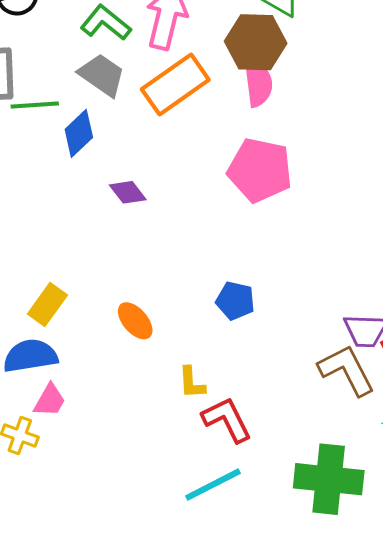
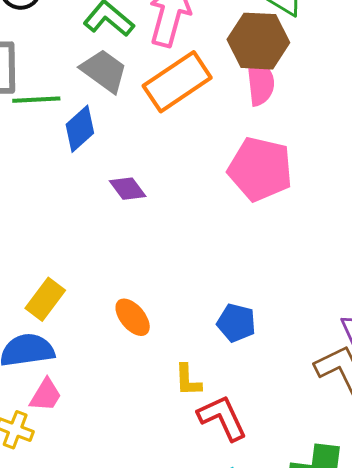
blue pentagon: (235, 301) -> (236, 323), moved

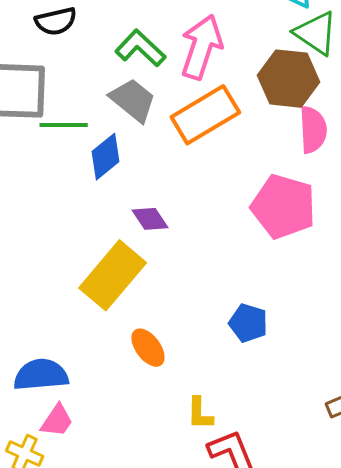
pink semicircle: (260, 82) -> (313, 130), moved
yellow rectangle: (45, 299) -> (113, 275), moved, size x1.6
blue pentagon: (236, 323) -> (248, 323), moved

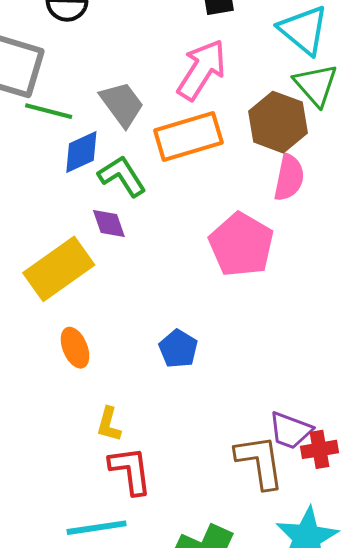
green L-shape: (140, 48) -> (122, 176), moved

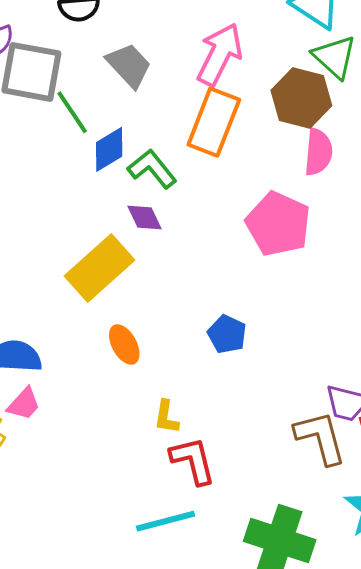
gray trapezoid: (122, 104) -> (129, 65), moved
green line: (49, 111) -> (72, 112), turned 48
orange rectangle: (188, 136) -> (214, 122), turned -46

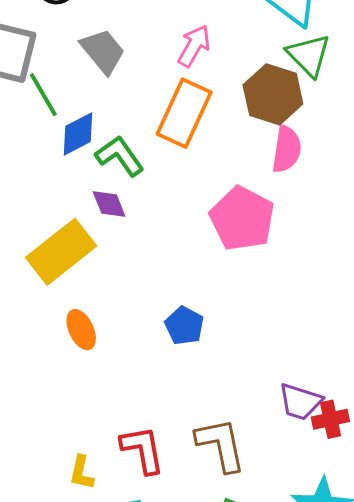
pink arrow: (220, 54) -> (194, 46), size x0.7
yellow L-shape: (166, 417) -> (82, 473), moved
brown L-shape: (320, 438) -> (221, 445), moved

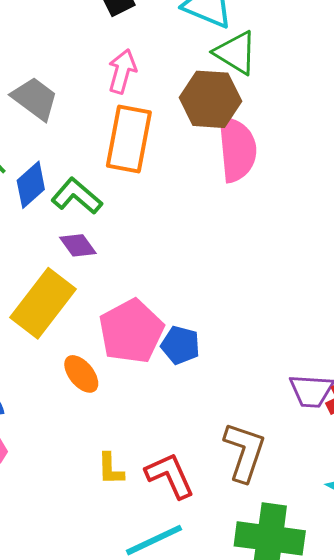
pink semicircle: (287, 149) -> (237, 149), size x1.4
pink pentagon: (242, 219) -> (131, 331), moved, turned 30
brown L-shape: (221, 445) -> (245, 452), turned 44
yellow L-shape: (82, 473) -> (111, 469), moved

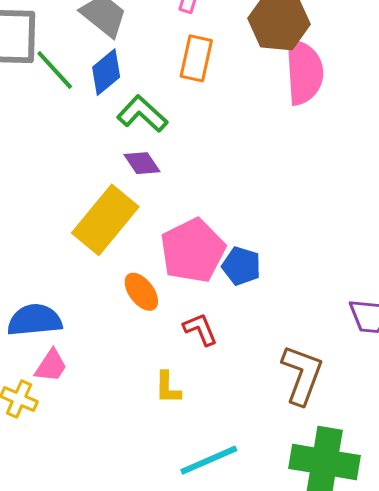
orange rectangle: (129, 139) -> (196, 58), size x0.7
blue diamond: (31, 185) -> (106, 72), moved
red L-shape: (170, 476) -> (200, 329), moved, size x0.7

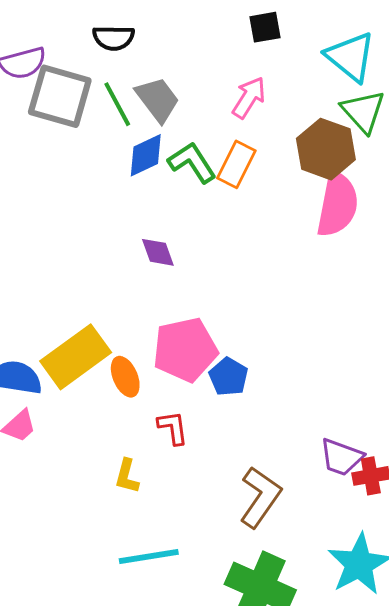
green line: (55, 70) -> (117, 104), moved
green L-shape: (142, 114) -> (192, 163), moved
yellow rectangle: (105, 220) -> (76, 357), moved

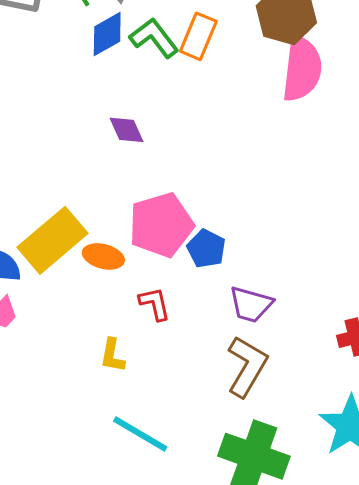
orange ellipse: (125, 377) -> (103, 256), turned -48
purple trapezoid: (341, 457) -> (251, 304), moved
cyan line: (149, 557) -> (140, 434), turned 44

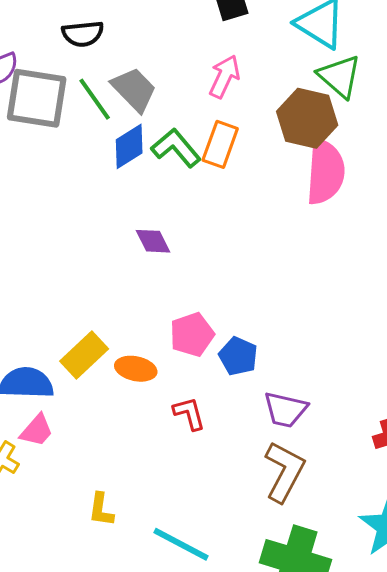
pink pentagon: (161, 225) -> (192, 335), size x0.7
yellow rectangle: (52, 240) -> (84, 355), size x0.7
yellow L-shape: (112, 355) -> (101, 510), moved

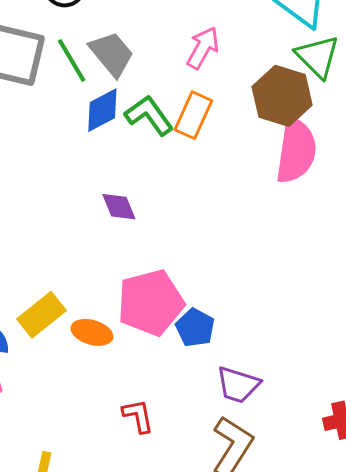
pink pentagon: (192, 335) -> (151, 303), size x1.5
red L-shape: (189, 413) -> (138, 416), moved

